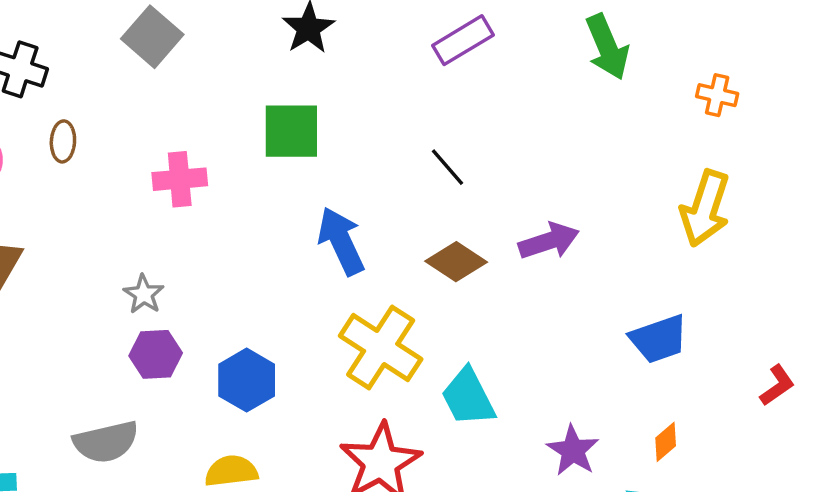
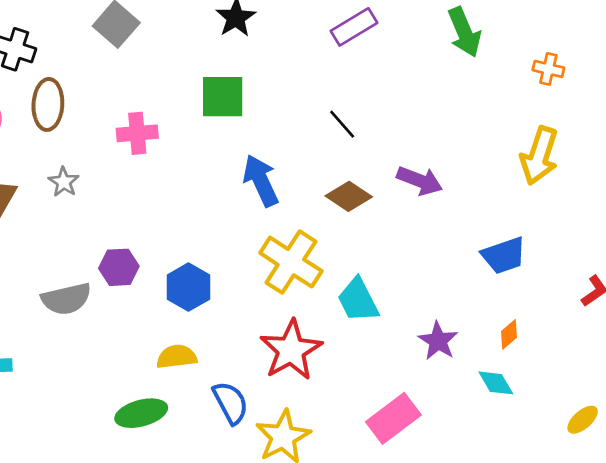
brown ellipse: (63, 141) -> (48, 104), size x1.6
purple arrow: (549, 241) -> (420, 181), turned 39
gray star: (144, 294) -> (64, 182), moved
gray semicircle: (106, 442) -> (66, 299), moved

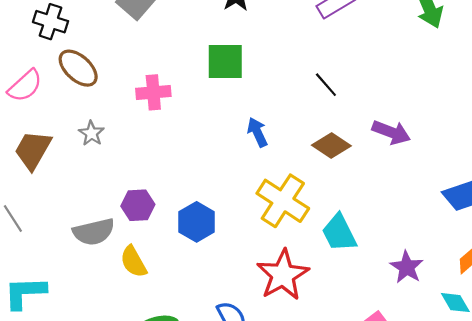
brown ellipse: (48, 104) -> (78, 68), turned -51
blue arrow: (261, 181) -> (257, 132), size x0.7
yellow semicircle: (177, 357) -> (133, 262), moved, turned -112

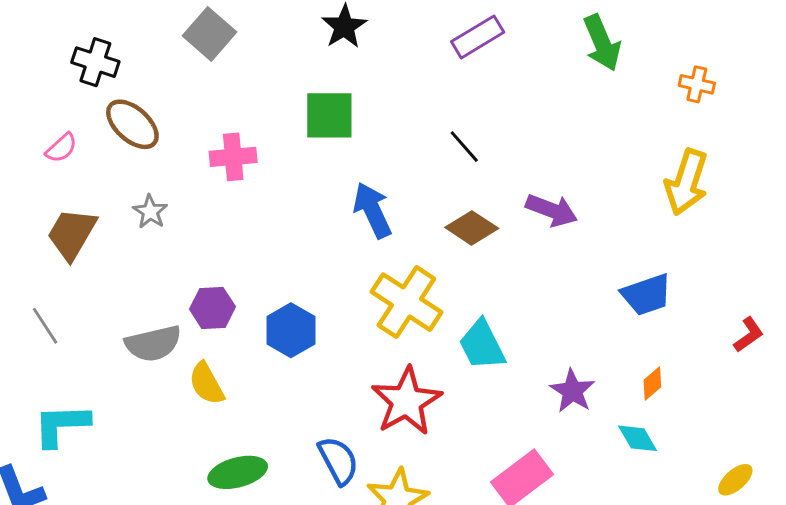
pink semicircle: (25, 86) -> (61, 148), size x0.7
blue arrow: (257, 132) -> (372, 210), size x1.4

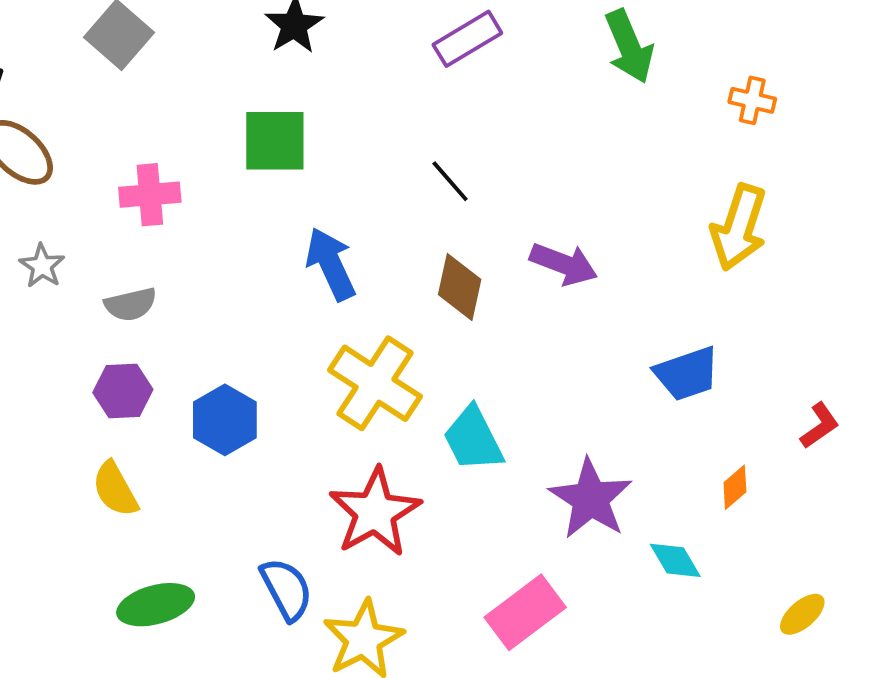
brown diamond: (472, 228) -> (460, 287), turned 69
gray semicircle: (153, 344) -> (131, 304), moved, size x0.7
orange diamond: (652, 384) -> (735, 487), moved
purple star: (572, 391) -> (591, 499), size x1.4

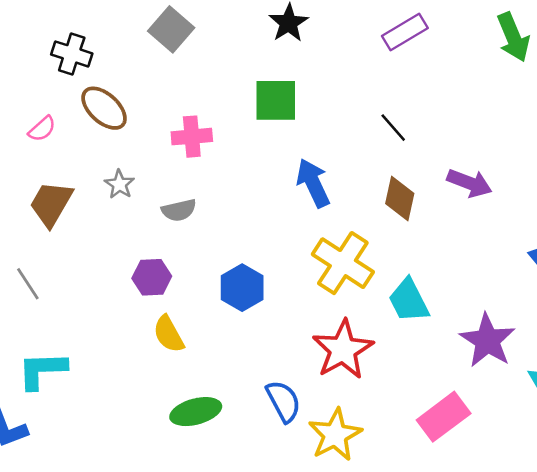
purple hexagon: (123, 391) -> (152, 277), moved

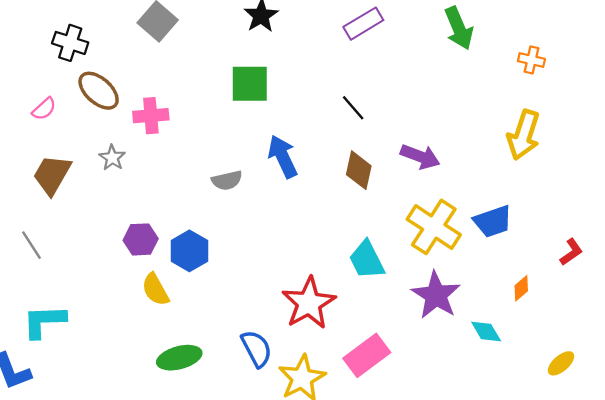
pink cross: (192, 137) -> (151, 116), moved
gray semicircle: (179, 210) -> (227, 180), moved
yellow cross: (343, 263) -> (434, 227), moved
blue hexagon: (242, 288) -> (189, 251), moved
pink rectangle: (444, 417) -> (367, 355), moved

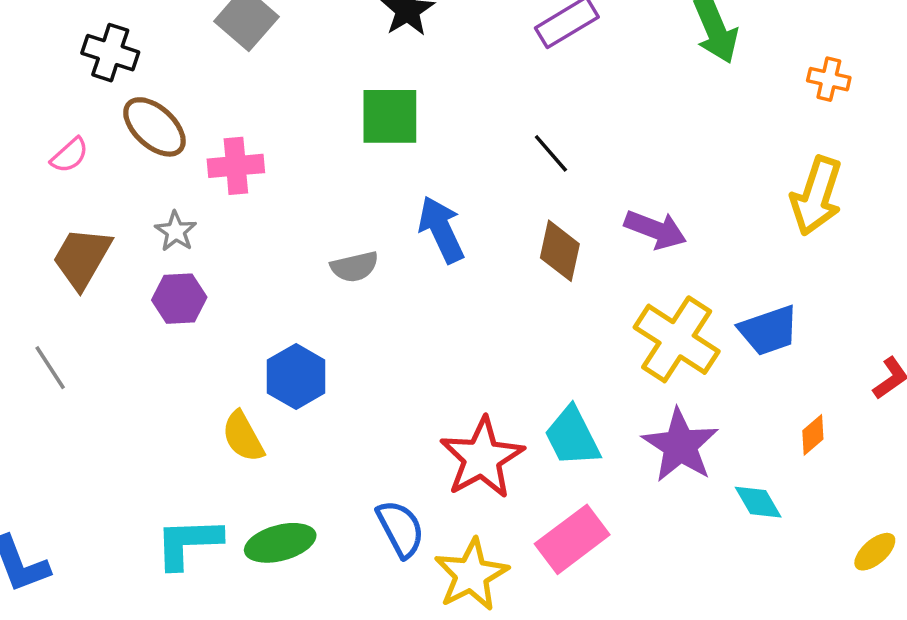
purple hexagon: (141, 239) -> (179, 299), moved
cyan trapezoid: (367, 260) -> (572, 437), moved
cyan L-shape: (44, 321) -> (188, 543), moved

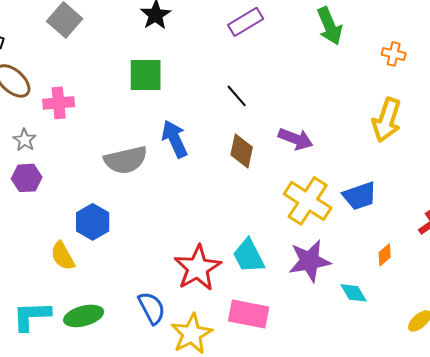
gray semicircle: (354, 267) -> (126, 160), size x1.6
purple star: (680, 445) -> (310, 261), turned 30
pink rectangle: (572, 539) -> (249, 314), turned 48

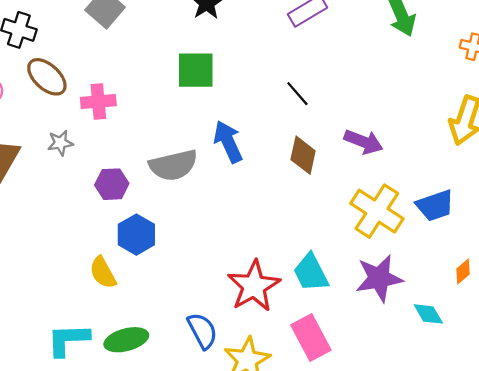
gray star: (25, 140) -> (60, 143), turned 30
purple hexagon: (27, 178) -> (112, 184), moved
pink rectangle: (249, 314) -> (311, 337), turned 51

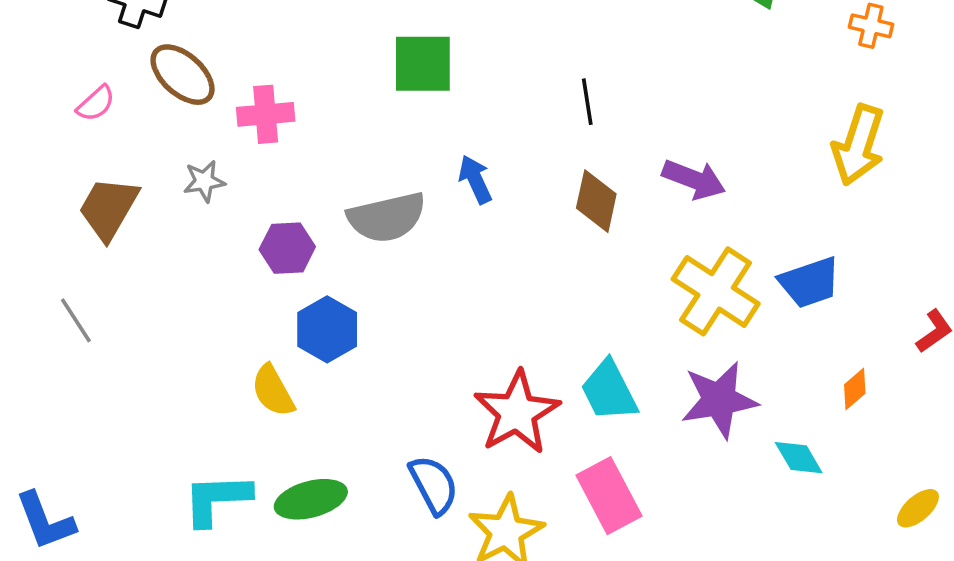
black line: (297, 94) -> (587, 102), turned 32
blue arrow: (228, 142) -> (475, 179), size x0.7

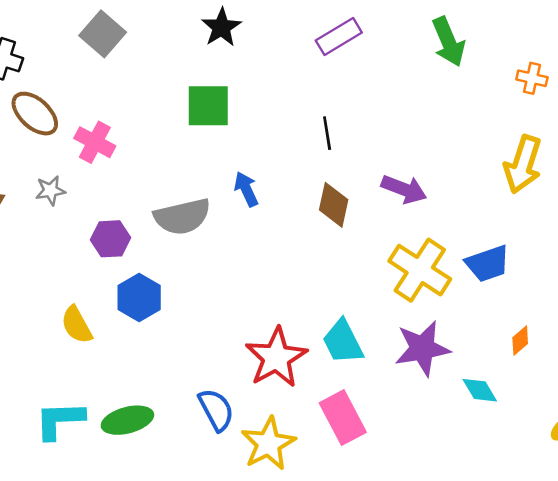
pink cross: (266, 114) -> (95, 142), turned 33
yellow semicircle: (273, 391) -> (77, 325), moved

